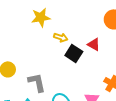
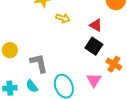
black square: (74, 53) -> (94, 46), moved

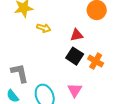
red triangle: (96, 25) -> (77, 35), turned -40
orange cross: (114, 64) -> (96, 61), moved

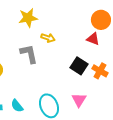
red triangle: (77, 35) -> (93, 39), moved, turned 32
gray L-shape: (20, 73) -> (29, 54), moved

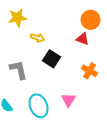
gray L-shape: (29, 54) -> (19, 70), moved
black square: (79, 66) -> (52, 59), moved

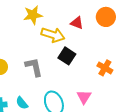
yellow arrow: (38, 38) -> (53, 35), size x1.6
red triangle: (83, 39) -> (77, 23), moved

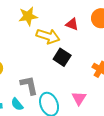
gray L-shape: (34, 67) -> (29, 85), moved

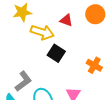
gray L-shape: (29, 85) -> (23, 81), turned 65

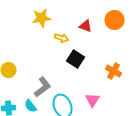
yellow arrow: (42, 32) -> (62, 38), size x0.6

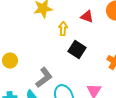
yellow arrow: (62, 38) -> (63, 29), turned -104

